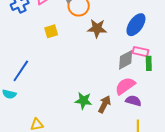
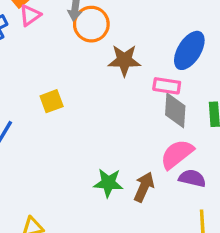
yellow square: (51, 31) -> (52, 101), moved
pink rectangle: (140, 52) -> (167, 86), moved
gray diamond: (126, 60) -> (175, 110), turned -55

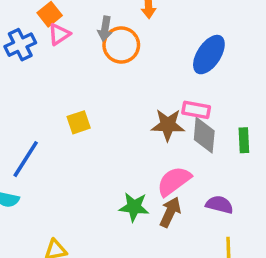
blue ellipse: (189, 50) -> (209, 55), moved
brown star: (124, 60) -> (168, 125), moved
pink semicircle: (177, 154) -> (174, 181), moved

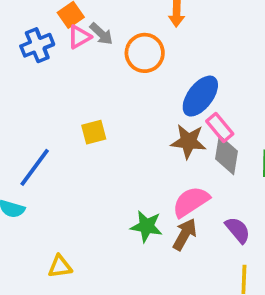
gray arrow: (105, 29) -> (101, 34), moved, turned -60
blue ellipse: (209, 55) -> (200, 96), moved
pink rectangle: (196, 110) -> (220, 127), turned 36
purple semicircle: (219, 205) -> (238, 230), turned 32

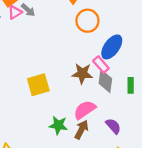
orange circle: (145, 53) -> (87, 21), moved
blue ellipse: (200, 96) -> (112, 47), moved
yellow square: (94, 132) -> (38, 85), moved, size x1.5

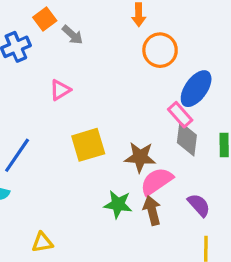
pink triangle: (15, 12) -> (60, 90), moved
brown star: (82, 73) -> (140, 157), moved
brown arrow: (81, 130) -> (152, 210), turned -42

